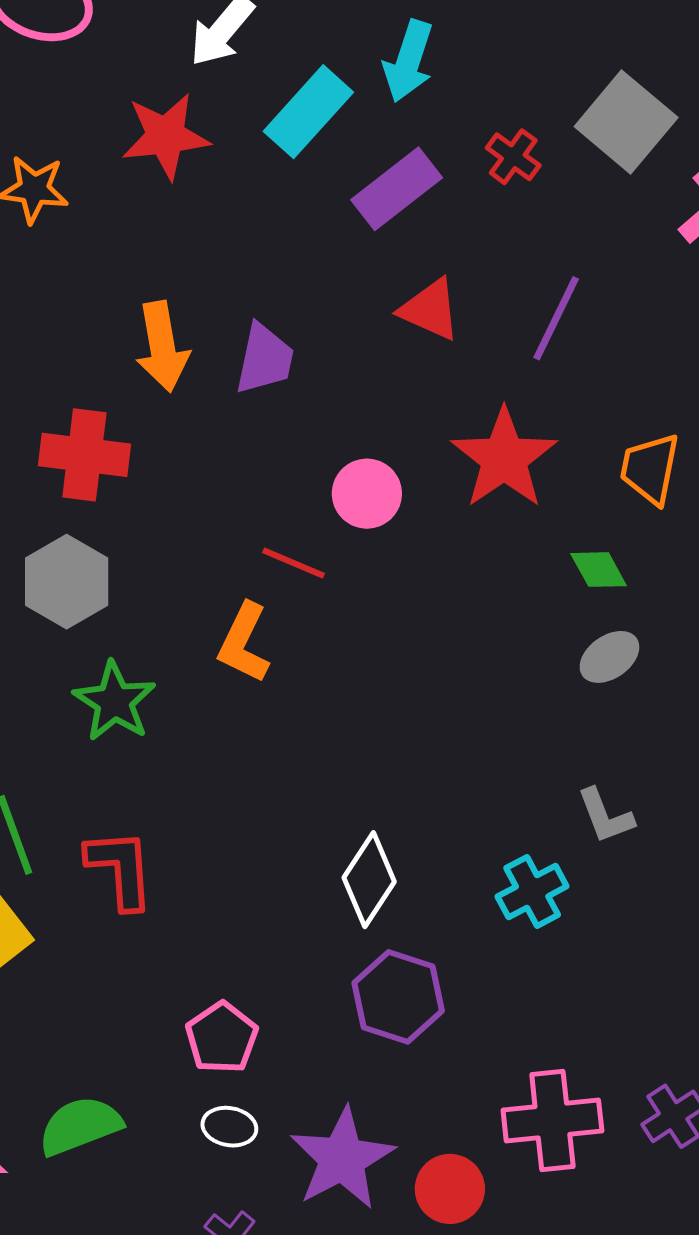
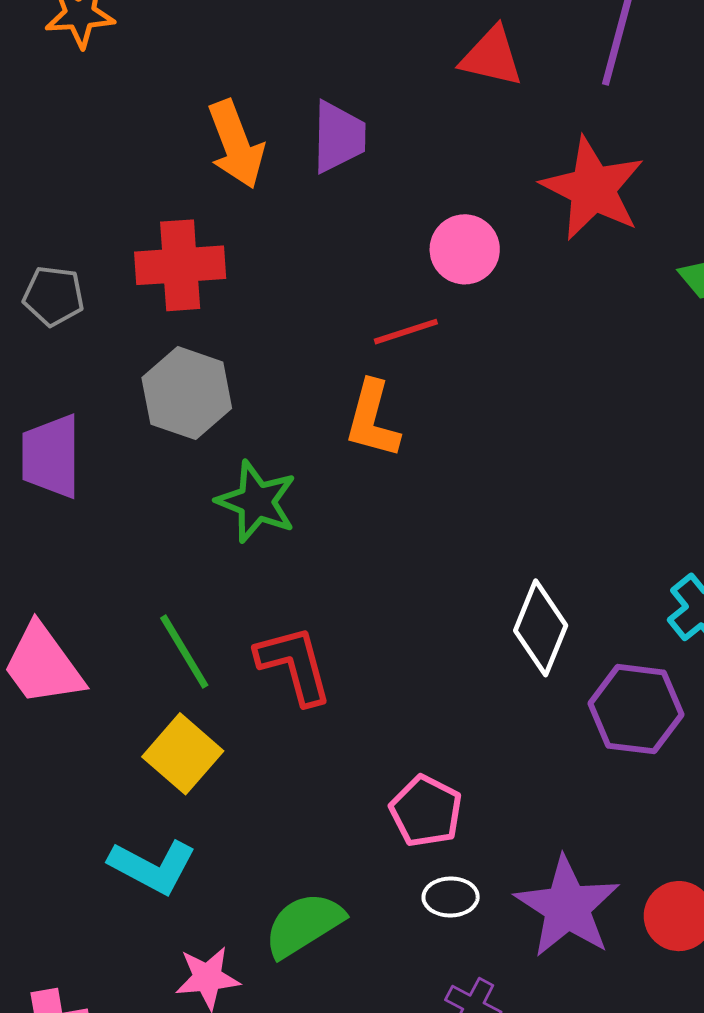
red line: (293, 563) -> (406, 332), turned -30
purple hexagon: (398, 997) -> (636, 709), moved

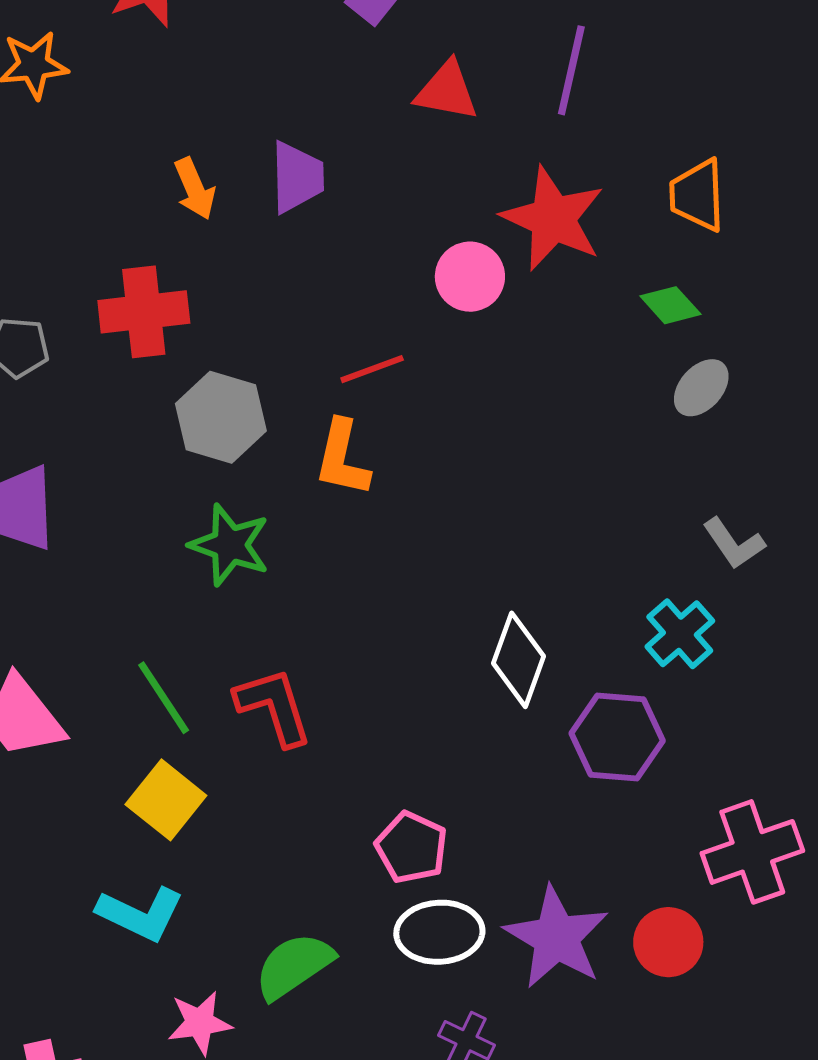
orange arrow: (236, 144) -> (195, 189), size x0.7
pink circle: (465, 249) -> (470, 277), moved
gray hexagon: (187, 393) -> (221, 417), moved
white ellipse: (451, 897) -> (439, 932), size x1.6

